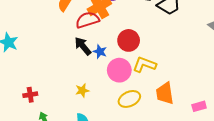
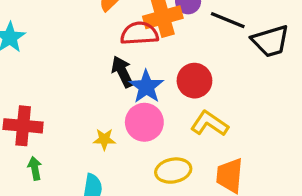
blue star: (100, 52) -> (146, 87), size x1.5
pink circle: (119, 70) -> (144, 122), moved
red cross: (30, 95) -> (23, 126), size x1.6

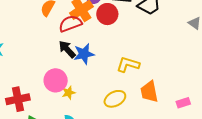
red circle: (194, 81) -> (107, 14), moved
blue star: (146, 87) -> (84, 54), turned -30
pink circle: (144, 122) -> (56, 80), moved

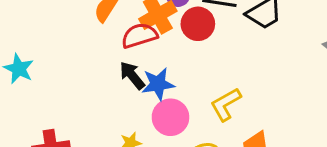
yellow L-shape: (128, 65) -> (226, 104), turned -50
pink circle: (56, 80) -> (170, 117), moved

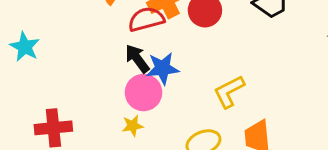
pink circle: (170, 117) -> (144, 93), moved

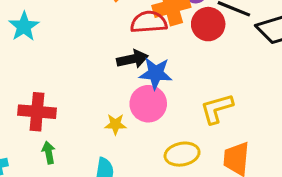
black arrow: (137, 59) -> (132, 59), turned 104
pink circle: (144, 93) -> (148, 104), moved

